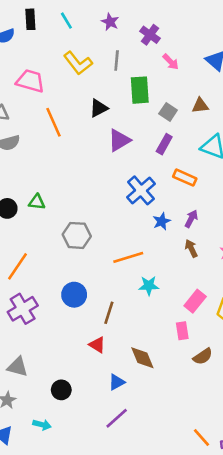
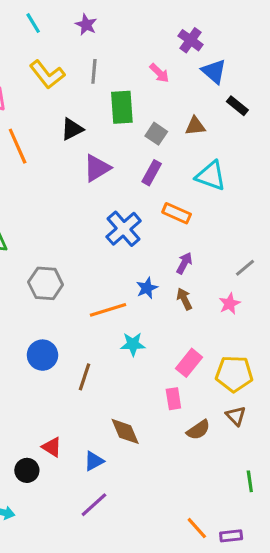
purple cross: (150, 35) -> (191, 40), moved
blue star: (162, 221) -> (147, 288), moved
red triangle: (97, 345) -> (52, 447), moved

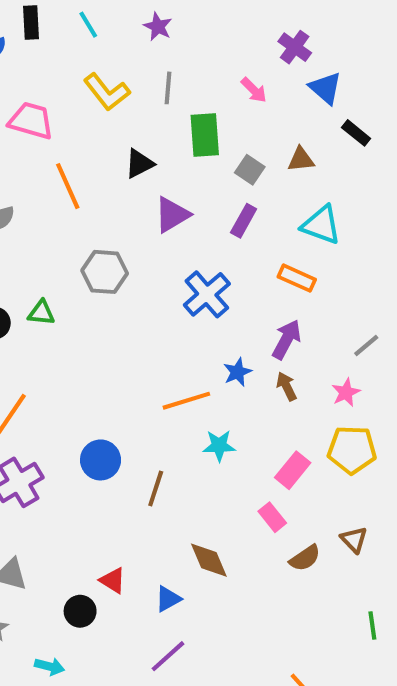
orange rectangle: (177, 213) -> (297, 278), moved
purple arrow: (184, 263) -> (287, 339), size x1.4
gray hexagon: (46, 283) -> (105, 272), moved
yellow pentagon: (234, 374) -> (352, 450), moved
pink rectangle: (173, 399) -> (272, 517), turned -30

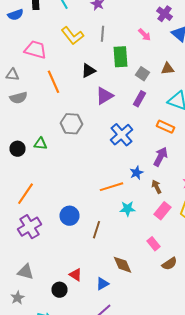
brown arrow: (287, 386) -> (156, 187), moved
pink rectangle: (293, 470) -> (162, 211), moved

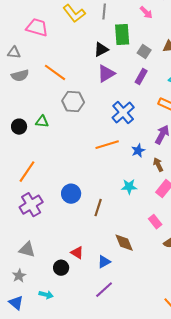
black triangle: (88, 71) -> (101, 49), moved
orange line: (54, 82) -> (55, 72), moved, turned -30
orange line: (112, 187) -> (107, 145), moved

